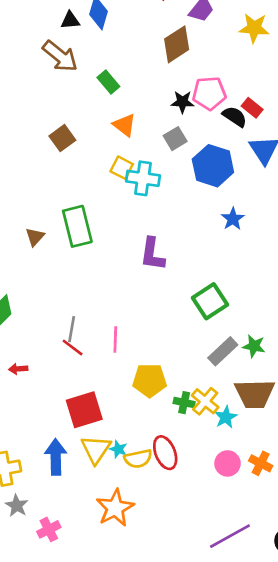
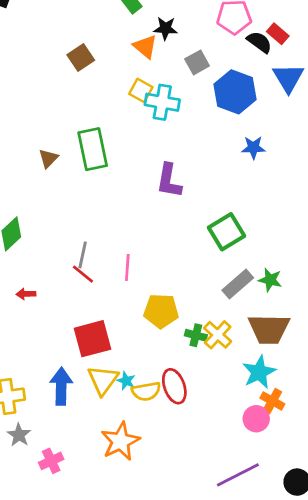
black star: (182, 102) -> (165, 28), moved
blue star: (233, 219) -> (253, 148), turned 30
cyan star: (226, 417) -> (259, 372), moved, size x1.4
pink circle: (227, 463) -> (256, 419), moved

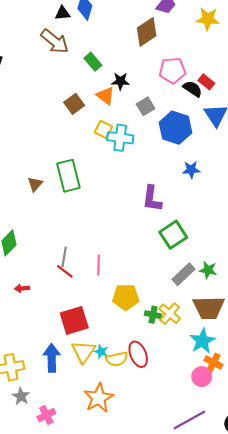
brown square: (81, 57) -> (74, 104), moved
purple L-shape: (169, 181) -> (152, 199), moved

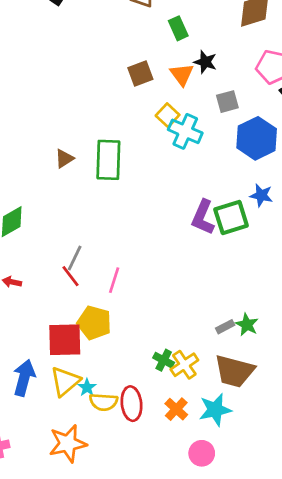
green square: (173, 235) -> (231, 218), moved
gray rectangle: (183, 274) -> (225, 327), moved, size x0.6
yellow pentagon: (126, 297) -> (94, 323), moved
orange cross: (213, 363) -> (176, 409), moved

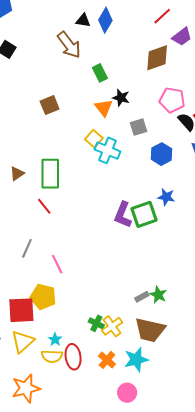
brown square: (140, 74) -> (50, 105), moved
blue hexagon: (257, 138) -> (161, 154), size x0.7
red line: (70, 276) -> (44, 206), moved
pink line: (114, 280) -> (57, 264), turned -42
cyan star: (87, 387) -> (55, 339), moved

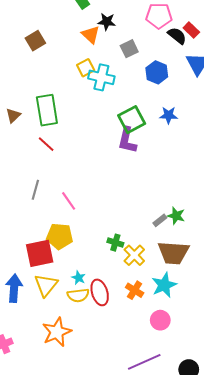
yellow square: (94, 139) -> (86, 68), turned 30
green square: (144, 214) -> (132, 120), moved
green cross: (96, 323) -> (115, 243), moved

